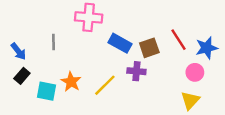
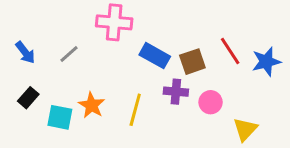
gray line: (53, 42) -> (69, 54), turned 49
blue arrow: (18, 51) -> (25, 53), moved
pink circle: (195, 72) -> (211, 102), moved
yellow line: (105, 85) -> (135, 110), turned -30

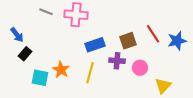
gray line: (69, 54) -> (46, 12), moved, turned 64
blue rectangle: (155, 56) -> (95, 45), moved, turned -48
black rectangle: (28, 98) -> (25, 54), moved

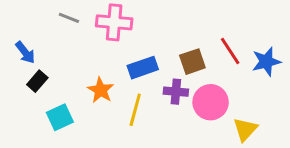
pink circle: (140, 68) -> (211, 102), size x1.5
orange star: (61, 70) -> (101, 90), moved
cyan square: (40, 78) -> (60, 117), turned -36

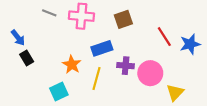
brown square: (192, 62) -> (123, 19), moved
black rectangle: (37, 81) -> (27, 58), turned -72
cyan square: (60, 117) -> (59, 91), moved

